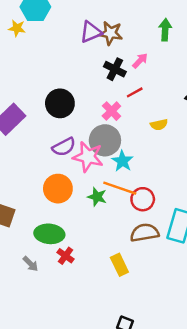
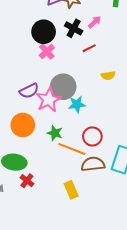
black circle: (60, 103) -> (44, 32), moved
pink cross: (111, 111) -> (47, 51), moved
pink star: (88, 157) -> (49, 100), turned 30
cyan star: (122, 161) -> (77, 104), turned 30
orange line: (120, 188) -> (72, 149), moved

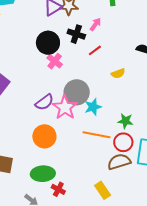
green star: (55, 133) -> (125, 121), moved
red circle: (92, 136) -> (123, 142), moved
orange line: (72, 149) -> (97, 135), moved

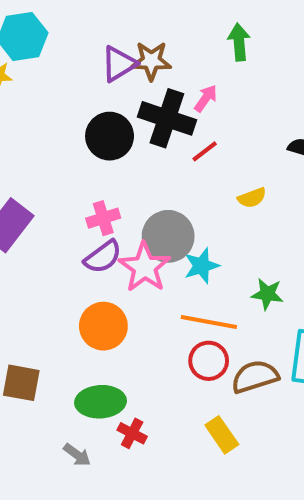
black cross: (76, 34) -> (167, 118), size x1.5
pink cross: (55, 61) -> (103, 218), moved, turned 35
red circle: (123, 142) -> (209, 361), moved

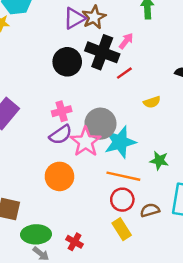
brown star: (151, 61) -> (94, 17), turned -30
cyan star: (201, 266) -> (120, 142), size x1.5
brown semicircle: (255, 377) -> (150, 210), size x0.7
green ellipse: (101, 402) -> (36, 234), moved
yellow rectangle: (222, 435) -> (122, 229), moved

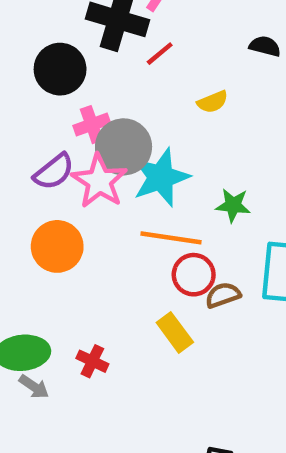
black circle: (67, 62) -> (60, 69), moved
pink cross: (62, 111) -> (92, 125), moved
red circle: (122, 200) -> (194, 275), moved

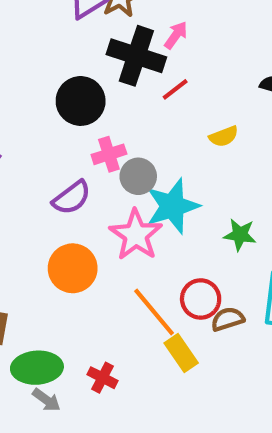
gray circle: (124, 147) -> (138, 176), size x0.7
pink star: (99, 181) -> (136, 235), moved
orange line: (171, 238) -> (154, 312), moved, turned 40

